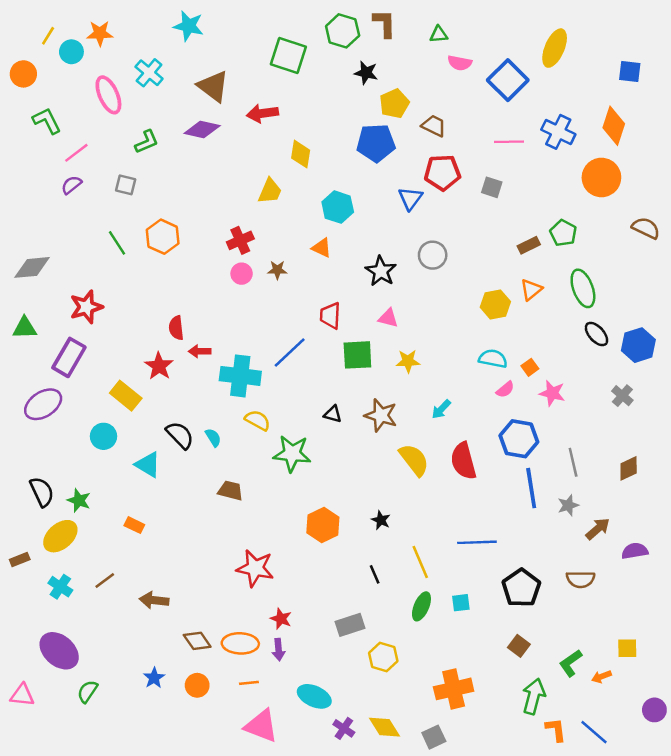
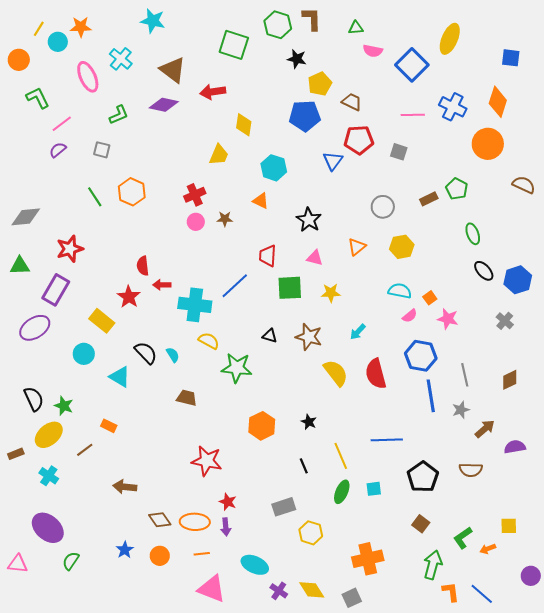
gray circle: (433, 255) -> (383, 207), moved
green ellipse: (583, 288) -> (473, 234), size x0.7
orange triangle: (531, 290) -> (357, 247), moved
brown line: (105, 581) -> (85, 450), moved

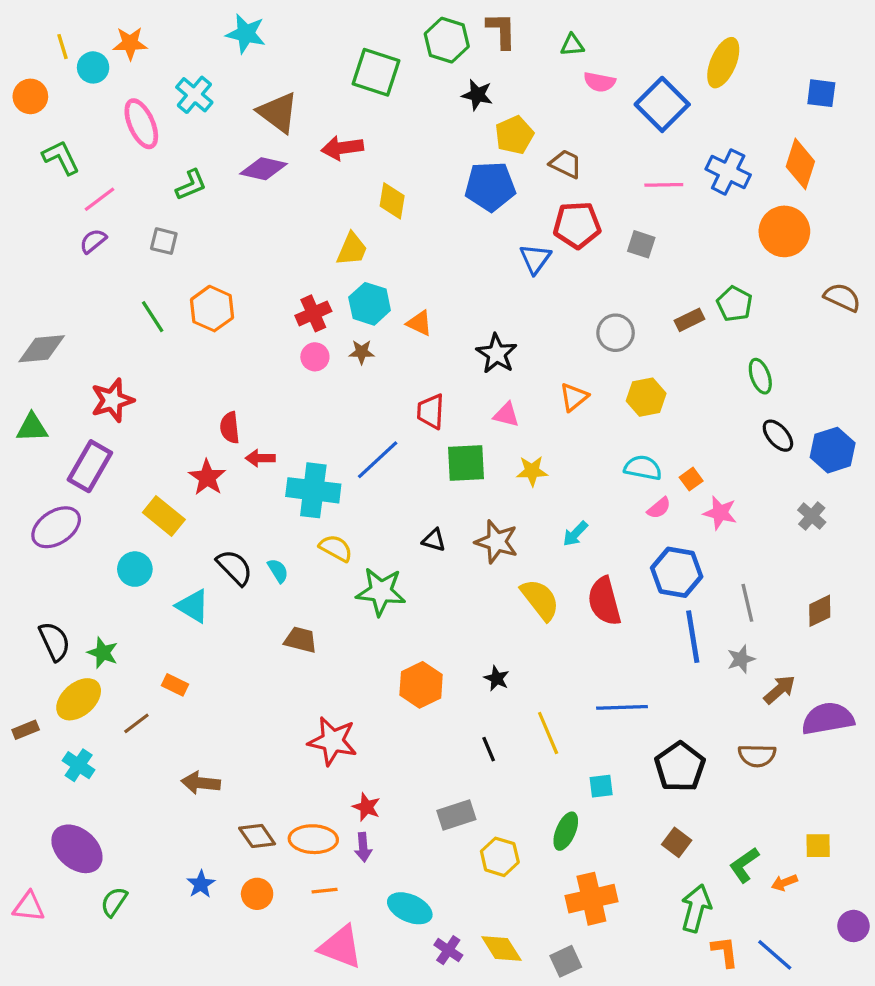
yellow line: (39, 29) -> (63, 47), turned -49
cyan hexagon: (274, 168) -> (370, 304), moved
purple semicircle: (515, 447) -> (828, 719), size x1.5
green ellipse: (342, 492) -> (566, 831), moved

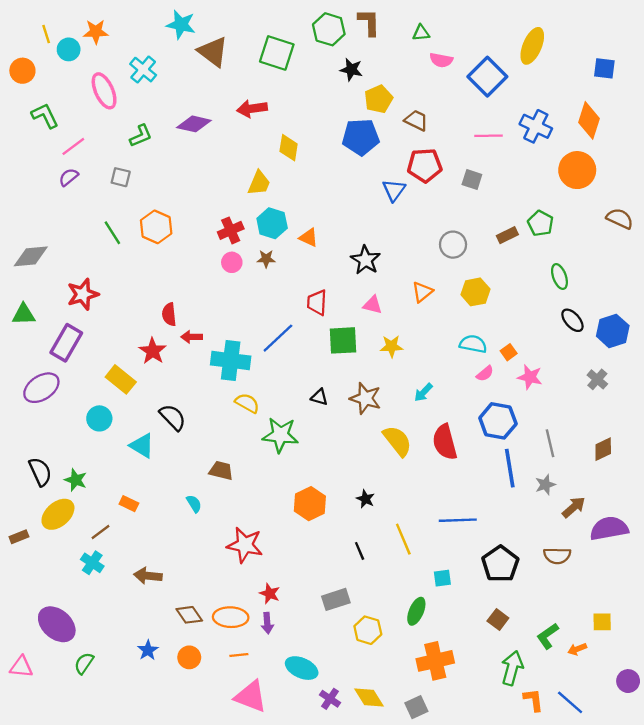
brown triangle: (278, 112) -> (213, 52), moved
cyan semicircle: (278, 571) -> (194, 504), moved
cyan cross: (79, 765) -> (92, 563), moved

